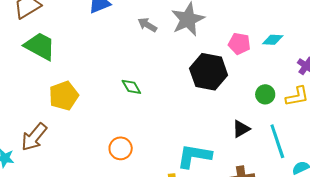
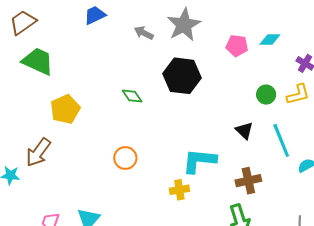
black hexagon: (209, 72) -> (182, 76), moved
black triangle: (241, 129) -> (244, 131), turned -42

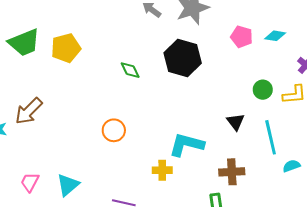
green trapezoid: (38, 61) -> (24, 43), moved, turned 124
yellow pentagon: (65, 109) -> (66, 48), moved

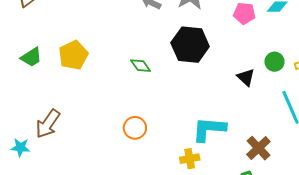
green trapezoid: (24, 43) -> (31, 57), size x0.7
black triangle: (236, 122) -> (246, 77), moved
brown cross: (232, 172) -> (258, 148), turned -30

